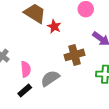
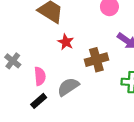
red star: (54, 26) -> (66, 42), moved

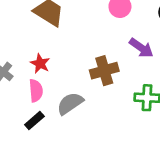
red star: (66, 42) -> (40, 64), moved

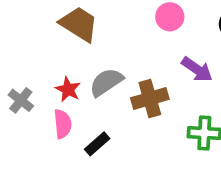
gray semicircle: (70, 103) -> (106, 82), moved
black rectangle: (34, 120) -> (97, 144), moved

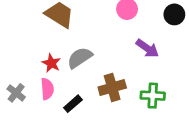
brown cross: (150, 99) -> (112, 87), moved
gray cross: (21, 100) -> (16, 93), moved

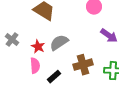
gray cross: (16, 93) -> (12, 40), moved

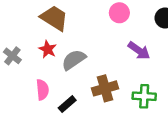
red star: (38, 47) -> (48, 49), moved

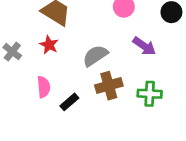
gray semicircle: (74, 60) -> (95, 56), moved

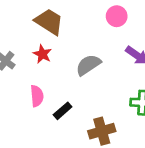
brown cross: (109, 86) -> (102, 131), moved

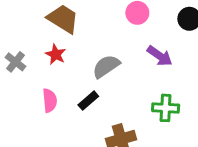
black rectangle: (63, 111) -> (88, 101), moved

